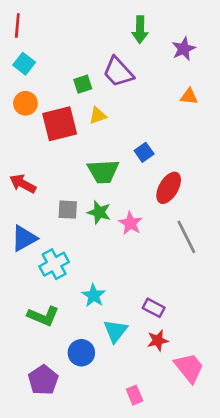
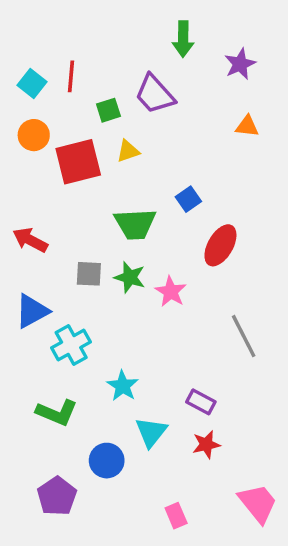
red line: (17, 26) -> (71, 76), moved
gray line: (186, 237) -> (244, 336), moved
pink trapezoid: (189, 368) -> (258, 503), moved

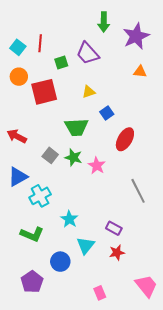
purple star: (240, 64) -> (136, 36), size x1.5
yellow triangle: (128, 151) -> (89, 92), moved
gray square: (89, 274) -> (50, 155), turned 35

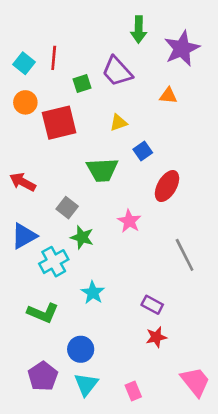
orange triangle: (140, 72) -> (168, 96), moved
green star: (73, 157) -> (82, 237), moved
cyan triangle: (86, 245) -> (86, 384), moved

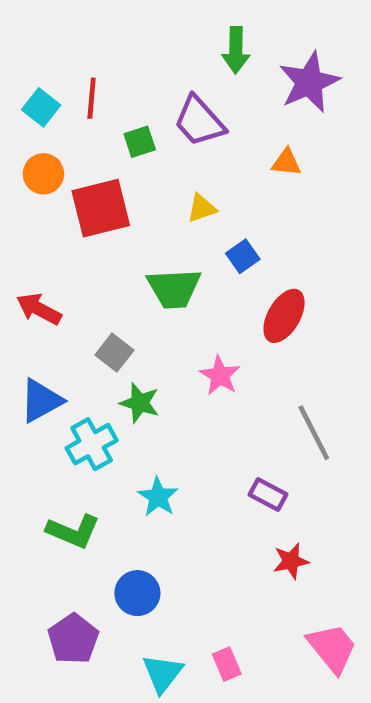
purple rectangle: (152, 305) -> (268, 495), moved
red star: (156, 337) -> (291, 561), moved
cyan triangle: (86, 384) -> (163, 673), moved

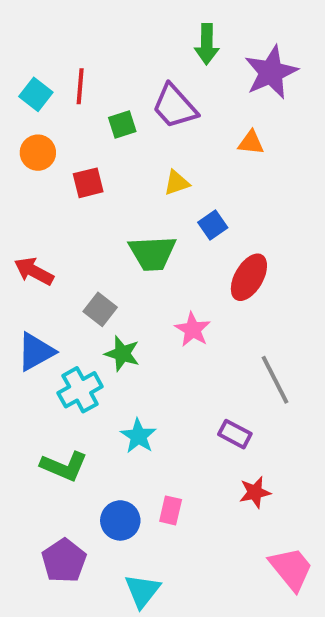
red square: (101, 208) -> (88, 183), size x0.6
pink rectangle: (227, 664) -> (171, 510), moved, turned 36

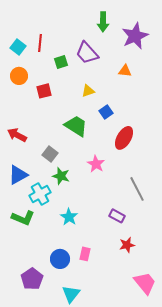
green trapezoid: (152, 253) -> (76, 126), turned -145
green L-shape: (64, 466) -> (23, 218), moved

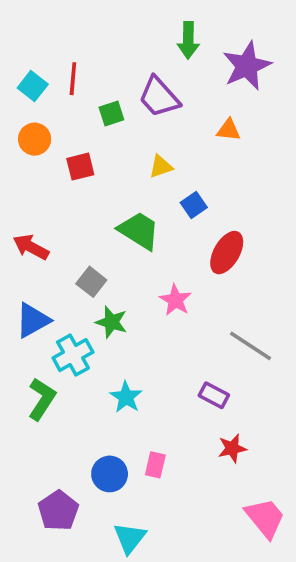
gray line: (137, 189) -> (250, 346), turned -30
green L-shape: (23, 218) -> (42, 399), turned -80

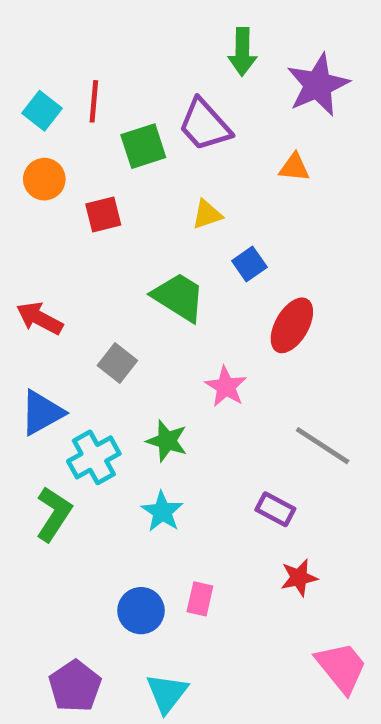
green square: (111, 113) -> (143, 146), size x1.4
green star: (111, 322) -> (167, 441), moved
purple pentagon: (58, 511) -> (75, 686), moved

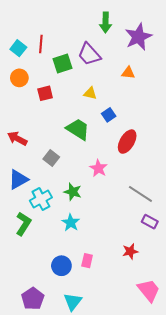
yellow triangle: (207, 215) -> (90, 93), turned 32
purple rectangle: (275, 509) -> (150, 222), moved

